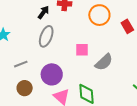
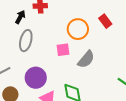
orange circle: (99, 15) -> (78, 29), moved

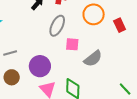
orange circle: (78, 29) -> (94, 14), moved
gray ellipse: (26, 41) -> (57, 26), moved

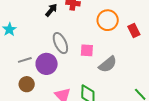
gray ellipse: (57, 26) -> (60, 43), moved, turned -50
purple circle: (40, 66) -> (47, 64), moved

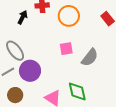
orange circle: (108, 20) -> (69, 16), moved
gray ellipse: (60, 43) -> (15, 51), moved

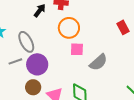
orange circle: (69, 16) -> (69, 28), moved
brown circle: (15, 95) -> (33, 87), moved

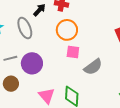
gray ellipse: (26, 42) -> (25, 28), moved
brown circle: (33, 87) -> (11, 84), moved

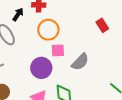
purple circle: (32, 63) -> (41, 68), moved

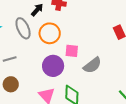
orange circle: (48, 30) -> (50, 33), moved

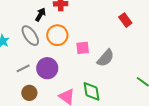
purple circle: (53, 66) -> (47, 68), moved

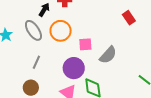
gray line: (23, 68) -> (36, 62), moved, turned -40
purple circle: (47, 68) -> (74, 68), moved

